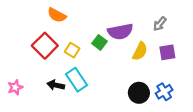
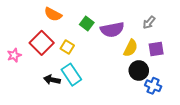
green square: (99, 42) -> (87, 24), moved
pink star: (15, 87) -> (14, 55), moved
blue cross: (164, 92) -> (153, 86), turned -35
black circle: (139, 93) -> (139, 71), moved

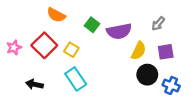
pink star: (14, 55) -> (14, 47), moved
black arrow: (52, 80) -> (34, 84), moved
blue cross: (153, 86) -> (171, 85), moved

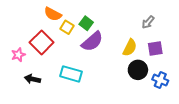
purple semicircle: (119, 31) -> (92, 41), moved, turned -30
pink star: (14, 47) -> (18, 55), moved
yellow square: (71, 50) -> (67, 27), moved
cyan rectangle: (76, 79) -> (71, 74), turned -40

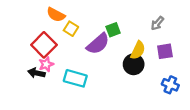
green square: (86, 23) -> (113, 30), moved, turned 32
pink star: (18, 55) -> (46, 64), moved
black circle: (138, 70) -> (134, 64), moved
black arrow: (32, 79) -> (36, 73), moved

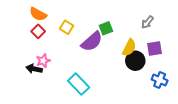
orange semicircle: (56, 15) -> (38, 14), moved
red square: (44, 45) -> (38, 31), moved, size x0.6
black circle: (134, 64) -> (135, 61), moved
cyan rectangle: (75, 78) -> (79, 84), moved, turned 30

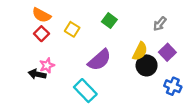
green square: (106, 28) -> (109, 21), moved, turned -32
purple semicircle: (92, 41) -> (99, 60), moved
purple square: (155, 49) -> (167, 52), turned -35

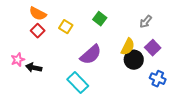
pink star: (47, 65) -> (18, 60), moved

